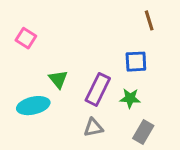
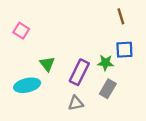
blue square: (136, 62) -> (124, 50), moved
green star: (130, 98) -> (105, 63), moved
gray rectangle: (143, 132) -> (108, 89), moved

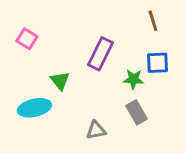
purple rectangle: (79, 72) -> (100, 54), moved
gray rectangle: (108, 89) -> (136, 112), turned -60

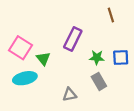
pink square: (27, 39) -> (21, 48), moved, size x1.5
blue square: (157, 63) -> (121, 58), moved

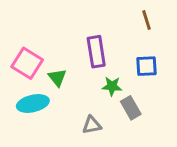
purple rectangle: (73, 39) -> (96, 52), turned -35
green star: (97, 58) -> (112, 86), moved
blue square: (121, 58) -> (147, 66), moved

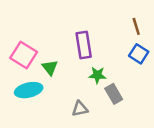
brown line: (147, 20) -> (136, 26), moved
blue square: (147, 66) -> (139, 54), moved, turned 36

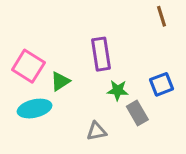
brown line: (136, 26) -> (162, 16), moved
blue square: (139, 54) -> (162, 84), moved, turned 36
green triangle: (50, 68) -> (60, 81), turned 36

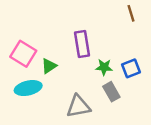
green star: (118, 90) -> (104, 67), moved
gray triangle: (97, 131) -> (78, 106), size x1.5

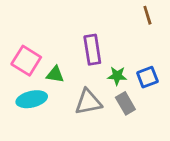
green triangle: (49, 66) -> (55, 74), turned 42
gray triangle: (78, 106) -> (88, 102), moved

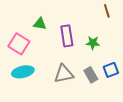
green triangle: (55, 74) -> (40, 24), moved
green star: (117, 76) -> (93, 43), moved
blue square: (147, 77) -> (111, 70), moved

